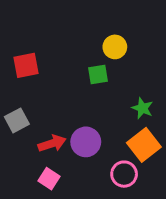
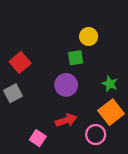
red square: (26, 65) -> (20, 62), moved, turned -30
purple circle: (86, 142) -> (66, 85), moved
red arrow: (52, 143) -> (66, 120), moved

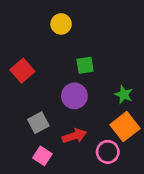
yellow circle: (89, 36) -> (61, 24), moved
gray square: (13, 93) -> (38, 123), moved

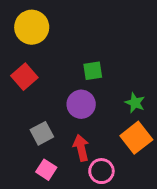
yellow circle: (61, 24) -> (32, 27), moved, size x1.5
red arrow: (74, 136) -> (81, 148), turned -85
pink circle: (108, 152) -> (101, 171), moved

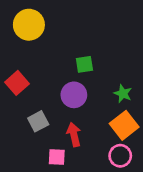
red square: (24, 77) -> (17, 83), moved
pink square: (46, 170) -> (57, 157), moved, turned -30
pink circle: (101, 171) -> (120, 156), moved

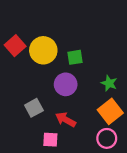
yellow circle: (29, 25) -> (43, 50), moved
red square: (17, 83) -> (15, 46), moved
red arrow: (74, 135) -> (66, 120), turned -48

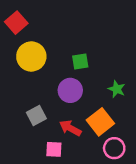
red square: (15, 46) -> (16, 23), moved
yellow circle: (43, 50) -> (31, 56), moved
orange square: (110, 111) -> (100, 122), moved

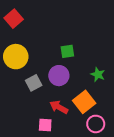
yellow circle: (31, 56) -> (16, 57), moved
gray square: (36, 116) -> (34, 83), moved

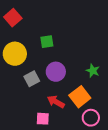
green square: (67, 51) -> (47, 42), moved

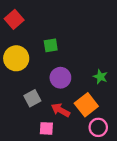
gray square: (32, 79) -> (32, 98), moved

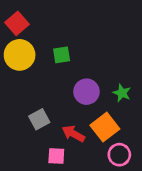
yellow circle: (16, 58) -> (20, 55), moved
purple circle: (60, 78) -> (86, 92), moved

